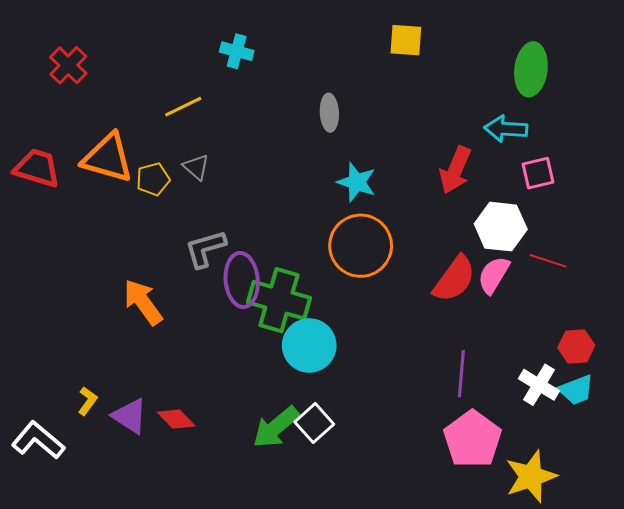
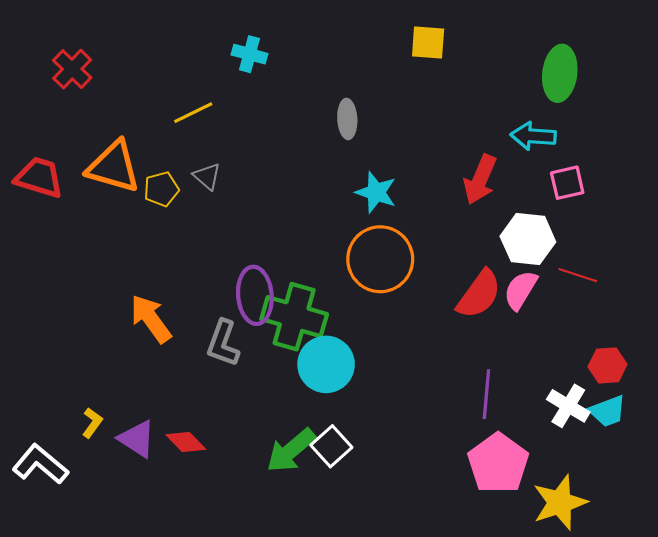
gray L-shape: (205, 249) -> (223, 343), moved, turned -54

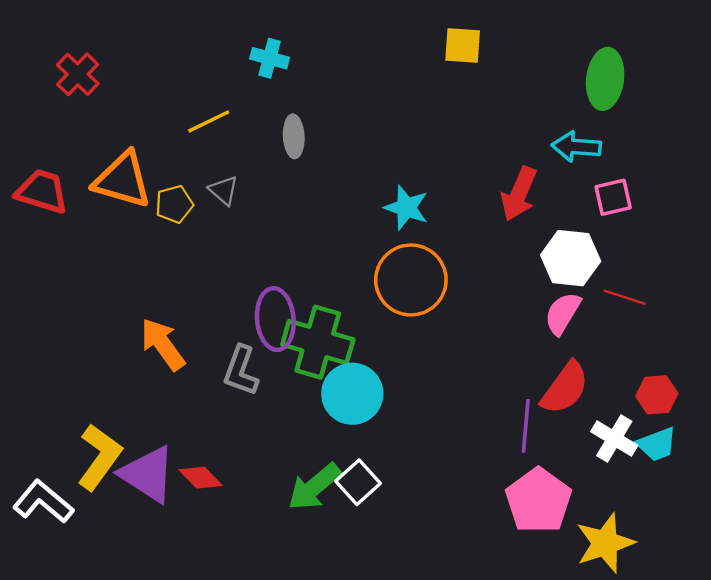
gray ellipse: (347, 119) -> (294, 136), moved
red semicircle: (479, 294) -> (565, 388), moved
yellow L-shape: (92, 423) -> (100, 457), size x2.0
purple triangle: (137, 439) -> (148, 474), size x1.4

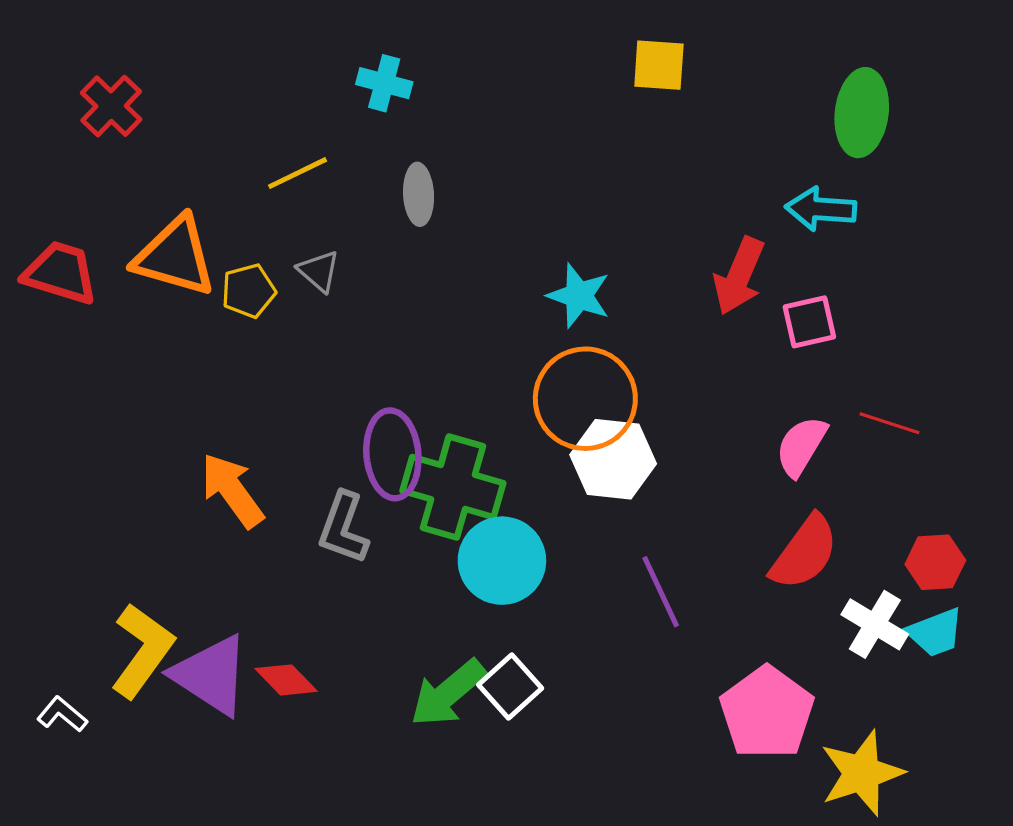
pink square: (613, 197) -> (809, 322), moved
white hexagon: (571, 258) -> (613, 459), moved
purple line: (526, 426) -> (661, 592), moved, turned -30
white L-shape: (43, 502) -> (62, 714), size x0.6

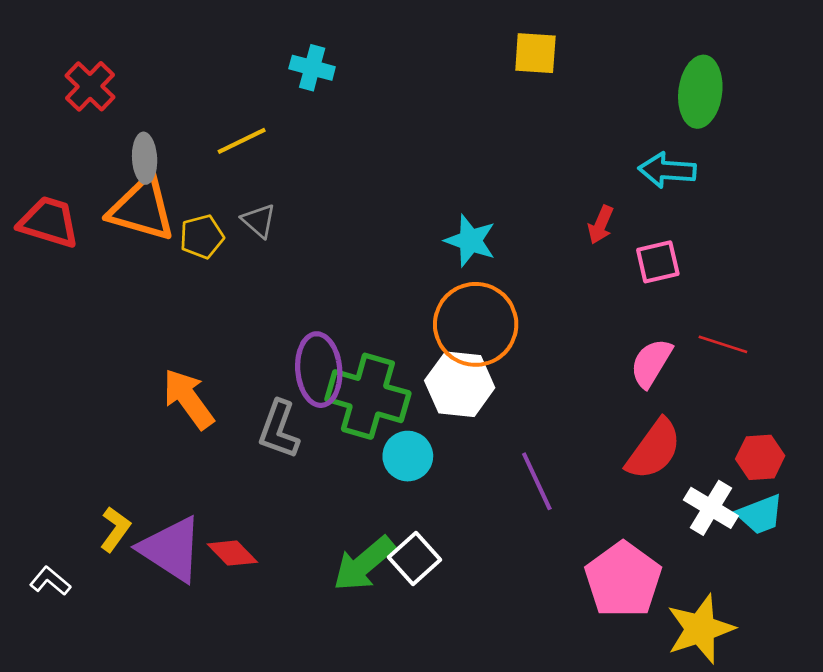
gray ellipse: (419, 194) -> (145, 158), moved
red arrow: (739, 276) -> (601, 225), size x0.6
white hexagon: (613, 459) -> (460, 384), moved
cyan circle: (502, 561) -> (408, 456), size x0.7
yellow L-shape: (142, 651) -> (115, 529), size x0.6

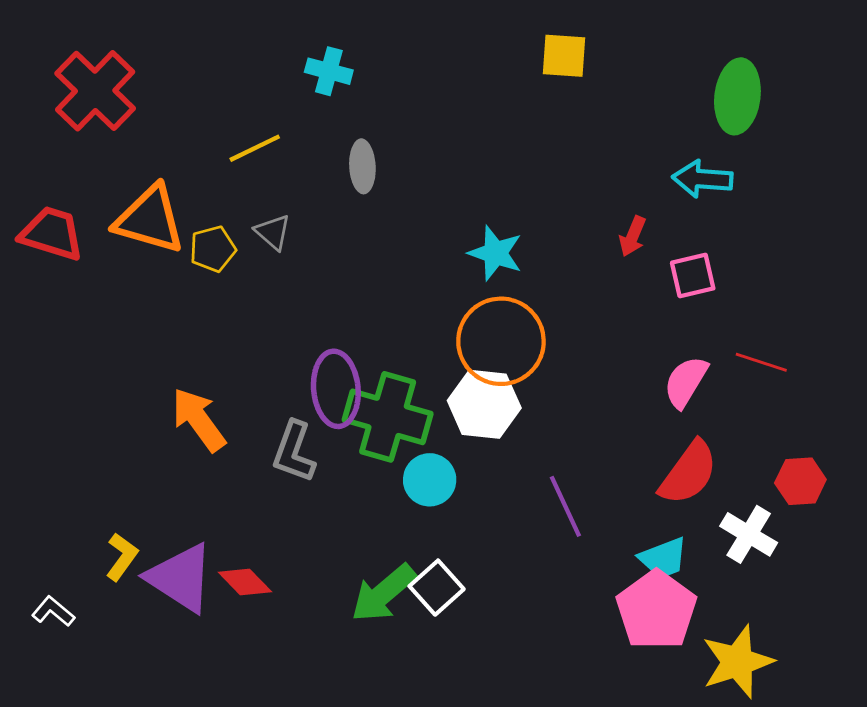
red cross: (90, 86) -> (95, 91), size x1.5
gray ellipse: (145, 158) -> (362, 166), moved
cyan trapezoid: (760, 515) -> (663, 558), moved

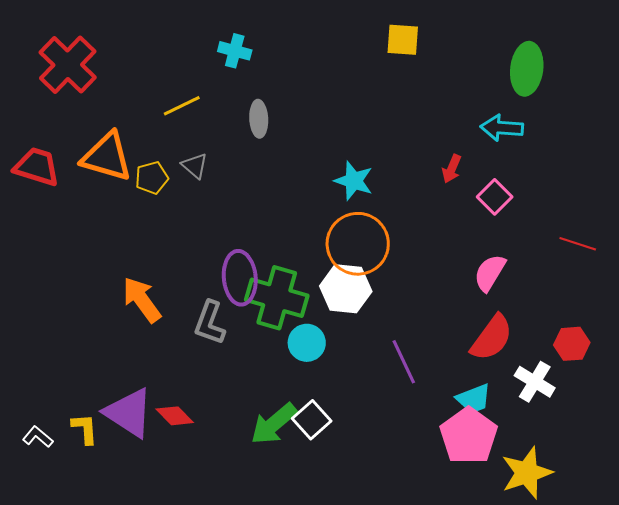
pink square: (693, 276) -> (495, 197), turned -32
red line: (761, 362) -> (578, 244), moved
yellow L-shape: (122, 557) -> (85, 429), moved, turned -40

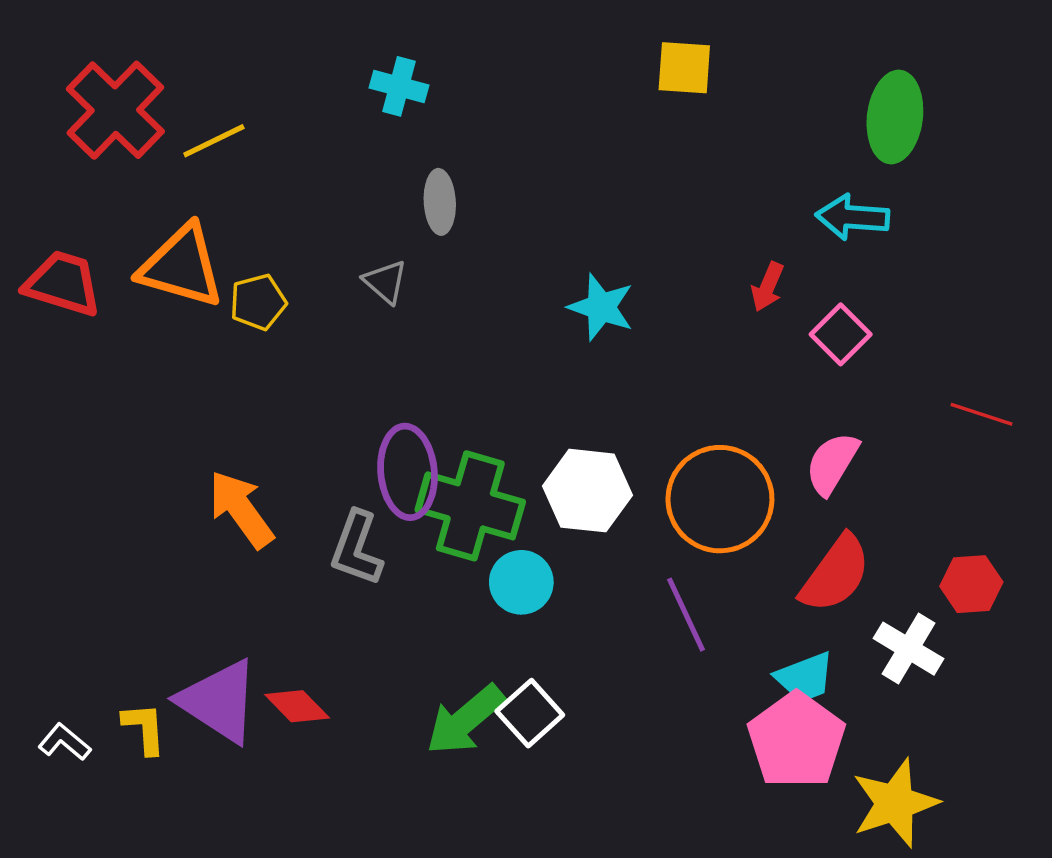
yellow line: (182, 106) -> (214, 141), moved
gray triangle: (195, 166) -> (385, 282), moved
orange circle: (358, 244) -> (720, 499), moved

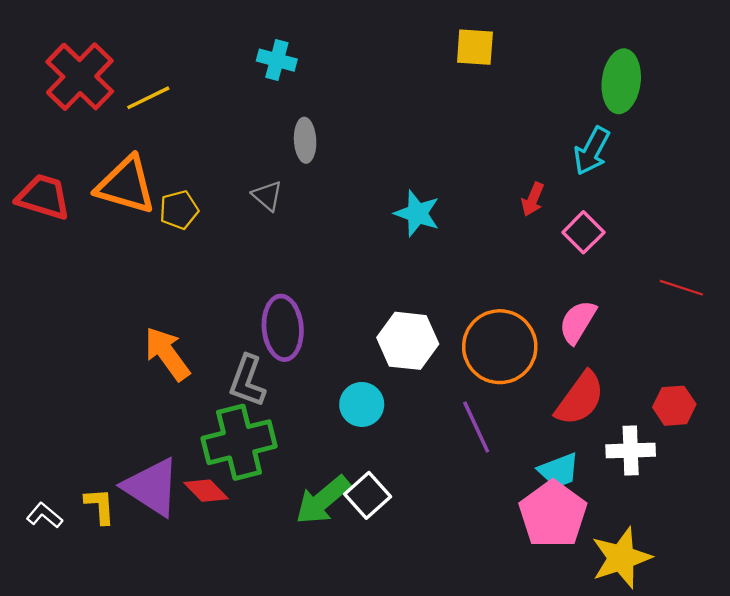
cyan arrow: (852, 217) -> (592, 151), turned -66
green cross: (470, 506) -> (239, 442), moved, turned -30
white cross: (908, 649) -> (631, 450), turned -33

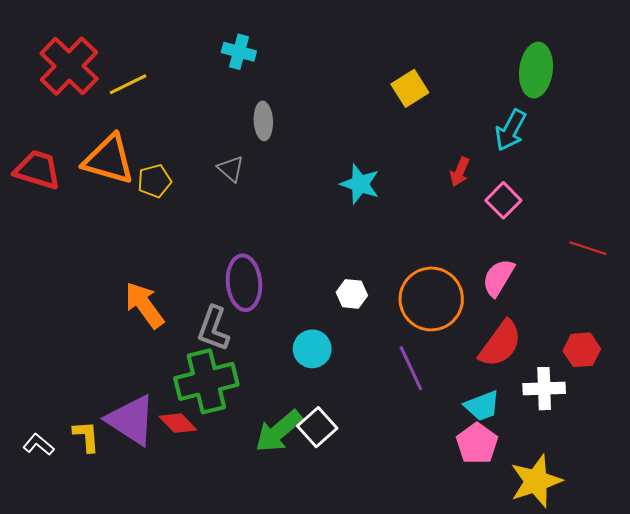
yellow square: (475, 47) -> (410, 88), moved, turned -36
white hexagon: (408, 341) -> (352, 294), size x0.6
pink pentagon: (553, 514) -> (477, 443), size x0.7

